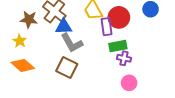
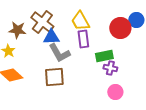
red circle: (119, 17) -> (120, 28), moved
purple rectangle: (107, 27) -> (83, 39), moved
brown square: (67, 68) -> (54, 77), turned -30

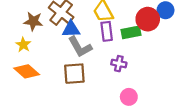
green rectangle: (104, 56) -> (131, 32), moved
purple cross: (110, 68) -> (119, 64), moved
pink circle: (115, 92) -> (129, 97), moved

